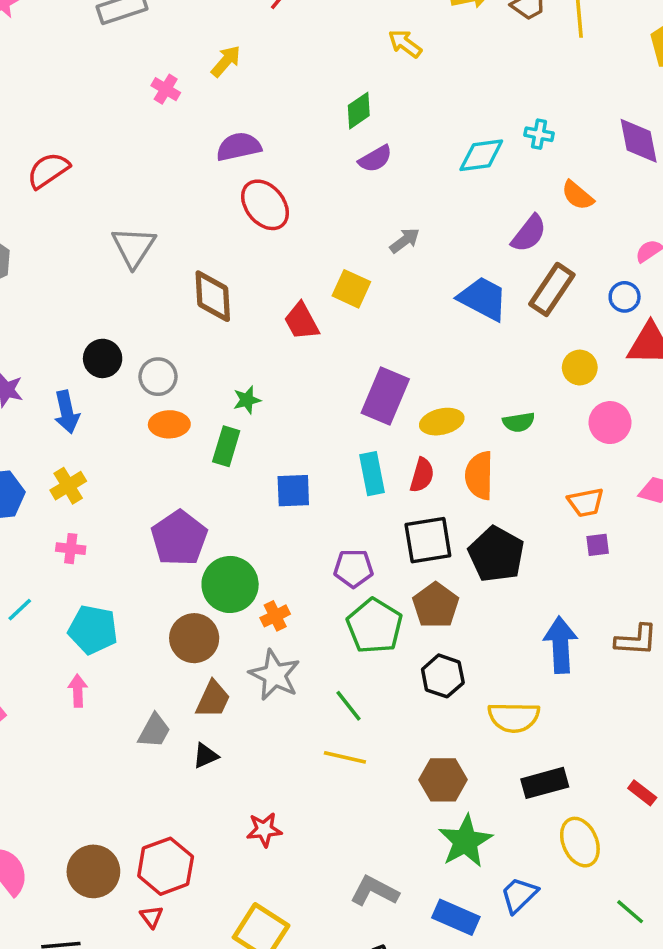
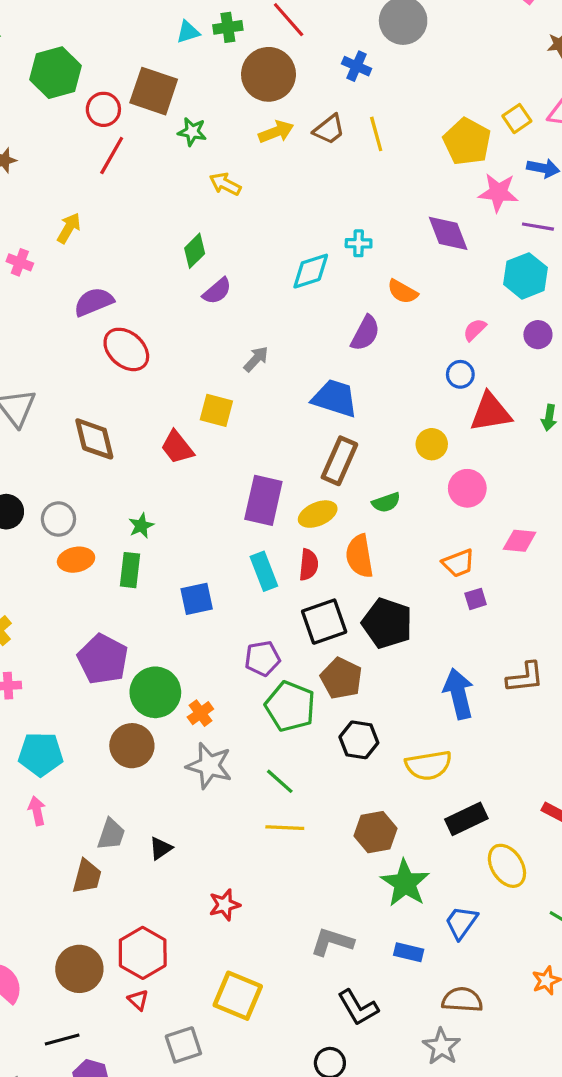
brown rectangle: (552, 289) -> (339, 461), moved
brown trapezoid: (213, 699) -> (87, 876), moved
blue rectangle: (456, 917) -> (409, 952), size x0.7

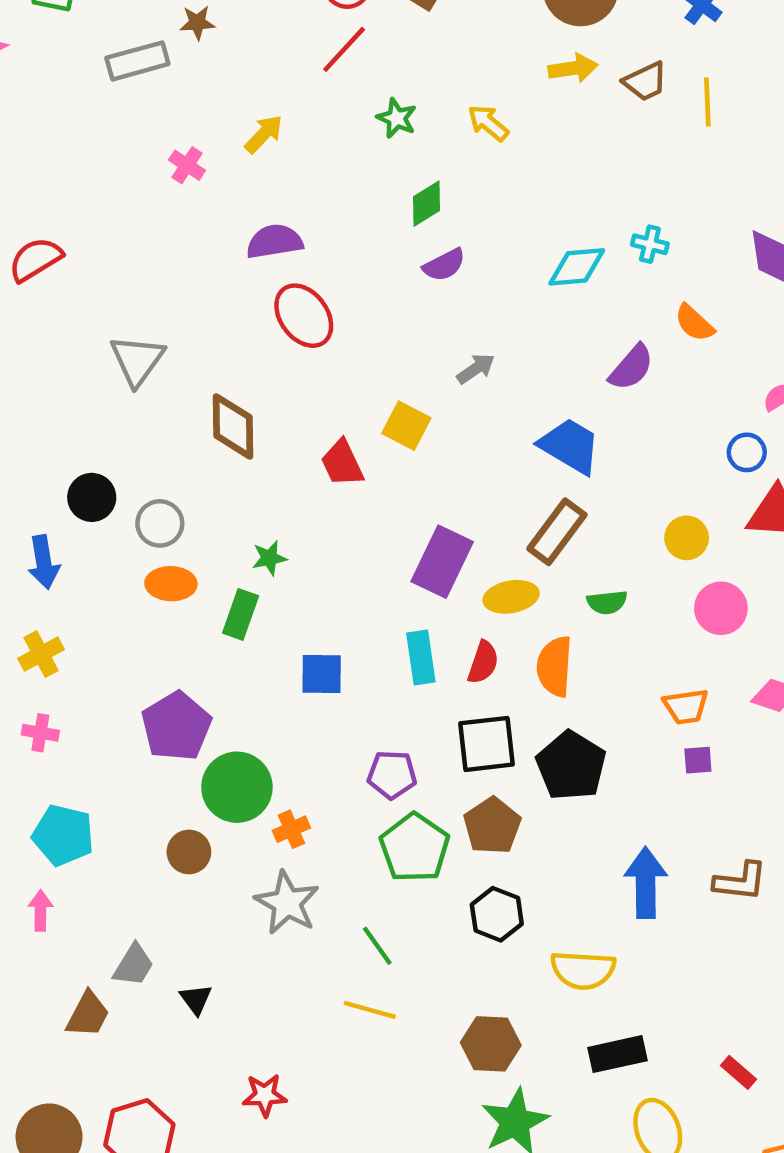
green star: (192, 132) -> (397, 118), moved
brown circle: (132, 746) -> (189, 852), size x0.7
black triangle: (161, 848) -> (196, 999), turned -45

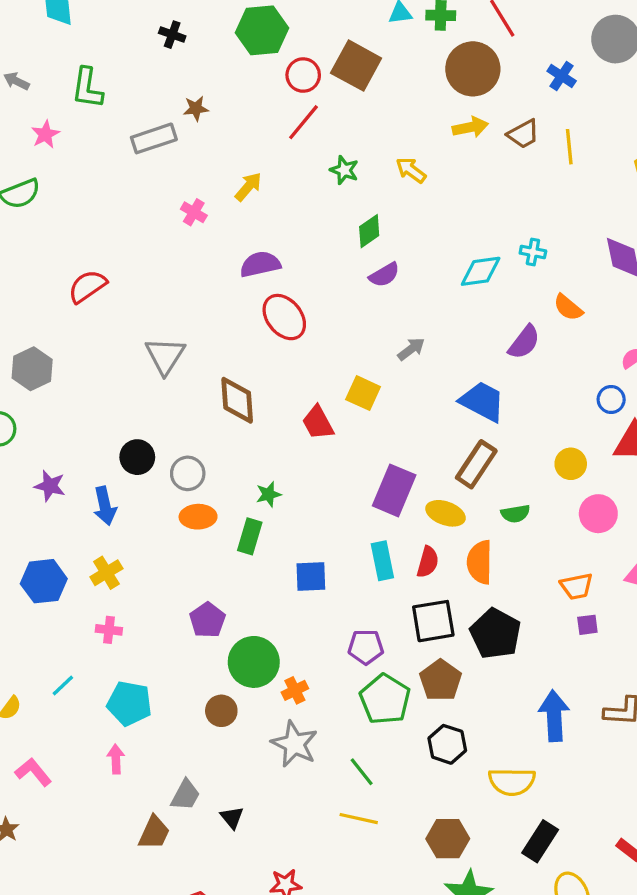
yellow ellipse: (511, 597) -> (446, 513), turned 33
purple pentagon: (176, 726) -> (207, 620), size x0.7
black rectangle: (617, 1054) -> (540, 841), turned -42

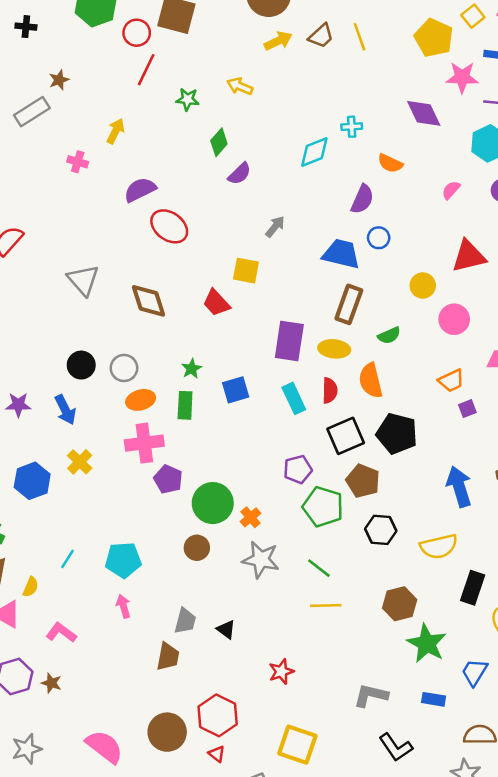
blue circle: (611, 399) -> (379, 238), moved
blue square: (311, 577) -> (236, 390), moved
pink cross: (109, 630) -> (144, 443), moved, size x1.8

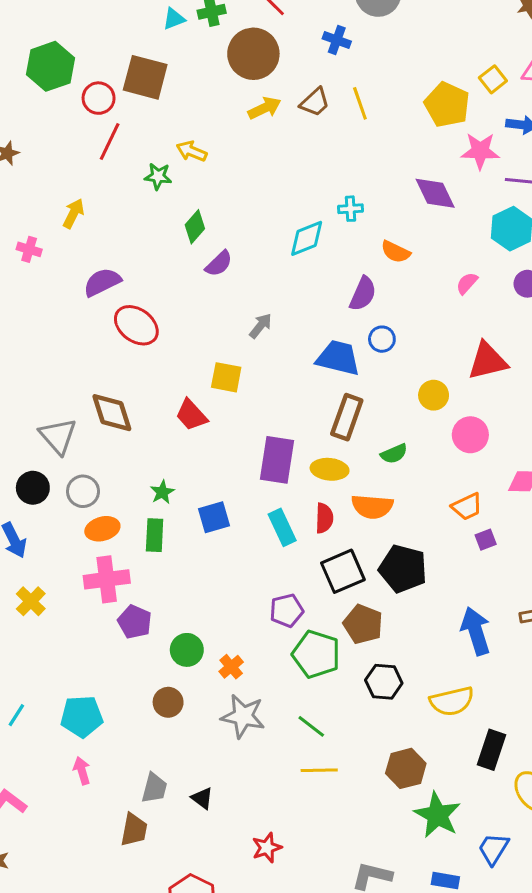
yellow arrow: (240, 86) -> (192, 151), moved
gray triangle: (83, 280) -> (58, 436), moved
orange semicircle: (371, 381) -> (372, 506), turned -72
green circle: (213, 503) -> (187, 650), size x0.7

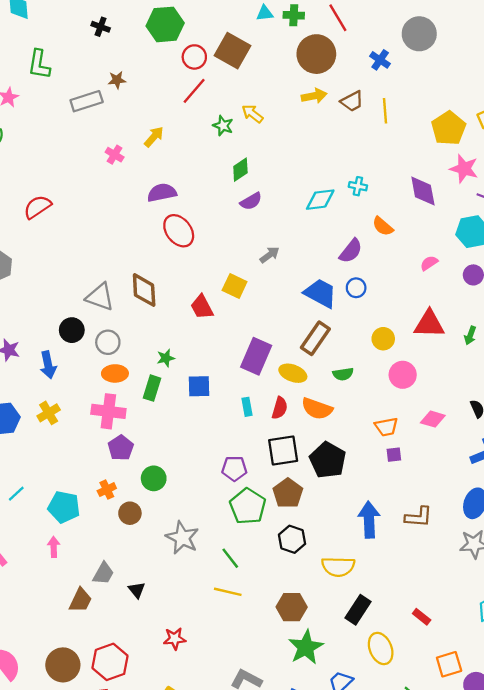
gray triangle: (58, 436) -> (100, 297), turned -44
cyan rectangle: (282, 527) -> (247, 407), size x0.7
orange cross: (231, 667) -> (107, 490), moved

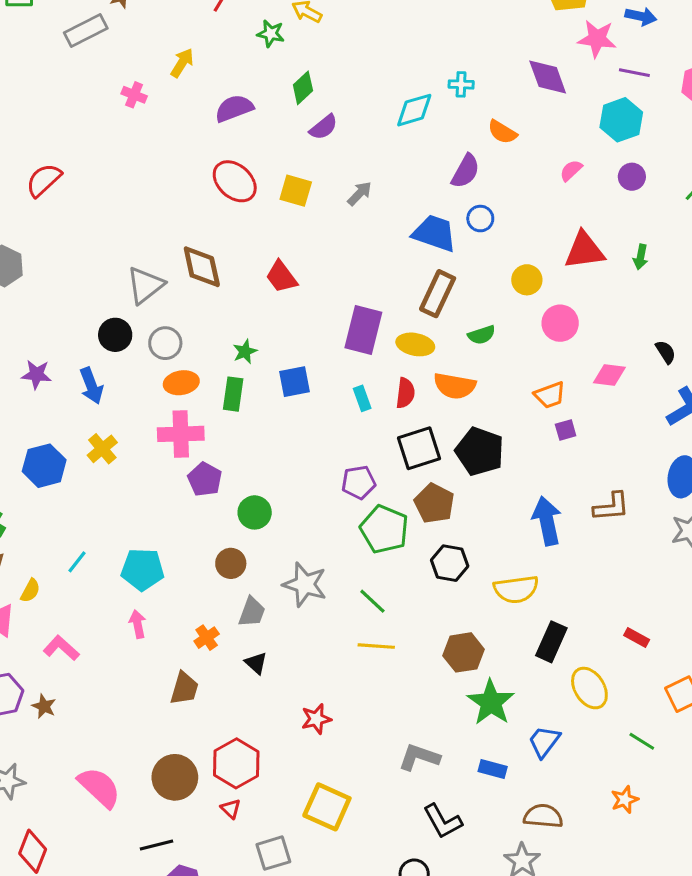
purple semicircle: (162, 193) -> (234, 108), moved
yellow square: (235, 286) -> (296, 191), moved
gray triangle: (100, 297) -> (145, 285), turned -48
orange cross: (107, 490) -> (207, 638), moved
gray trapezoid: (103, 573) -> (252, 612), moved

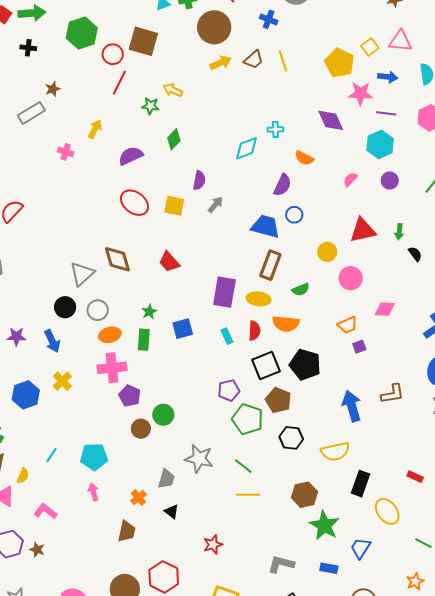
purple semicircle: (324, 127) -> (199, 180), moved, turned -36
black semicircle: (666, 352) -> (415, 254), moved
brown circle: (231, 563) -> (141, 429), moved

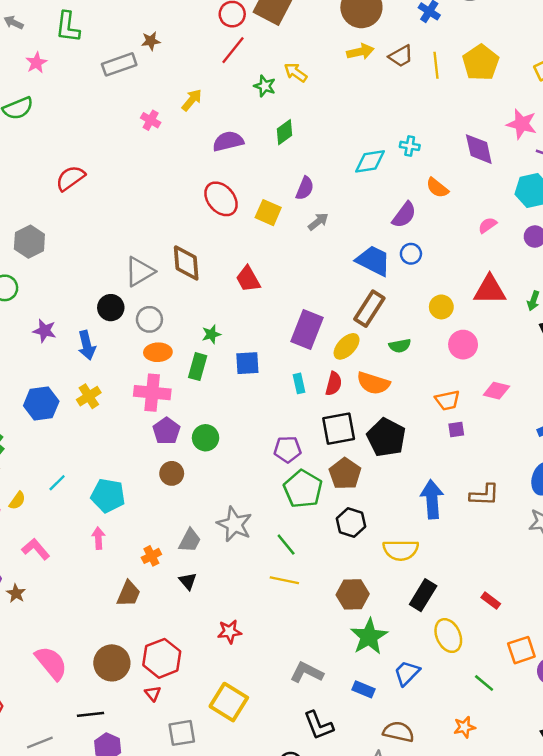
yellow pentagon: (340, 63) -> (481, 63), moved
yellow ellipse: (259, 299) -> (347, 346), turned -65
green circle: (163, 415) -> (206, 438), moved

